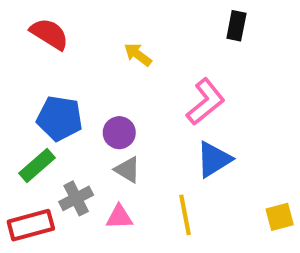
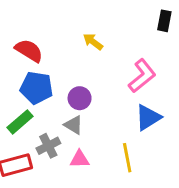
red semicircle: (49, 34) -> (29, 51), moved
gray triangle: (127, 170) -> (74, 125), moved

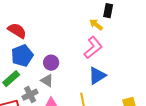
yellow arrow: (93, 42) -> (96, 25), moved
blue pentagon: (36, 88) -> (22, 56), turned -30

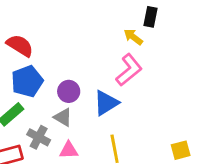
blue triangle: (97, 76) -> (106, 103), moved
gray cross: (30, 95) -> (39, 137), turned -35

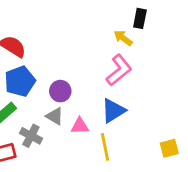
blue triangle: (106, 103) -> (113, 111), moved
pink triangle: (69, 150) -> (80, 126), moved

